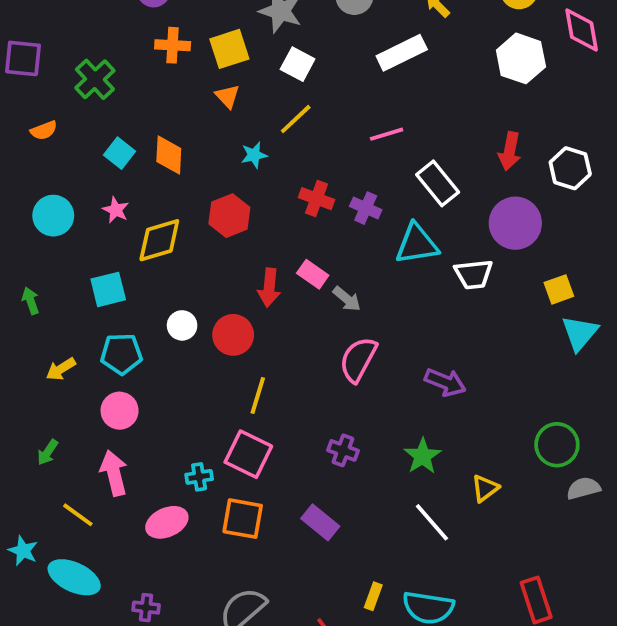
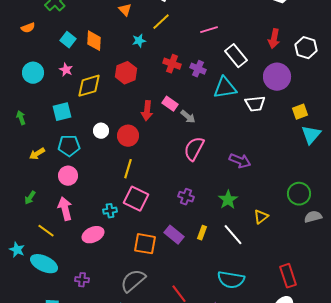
yellow line: (258, 395) -> (128, 169), moved
orange square: (243, 519) -> (145, 244), moved
yellow rectangle: (373, 596) -> (202, 233), moved

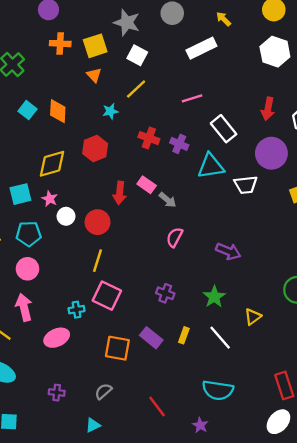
pink star: (66, 70) -> (50, 199), moved
pink semicircle: (194, 149) -> (175, 237), size x0.7
purple cross: (82, 280) -> (57, 393), moved
gray semicircle: (133, 281) -> (103, 391), size x0.6

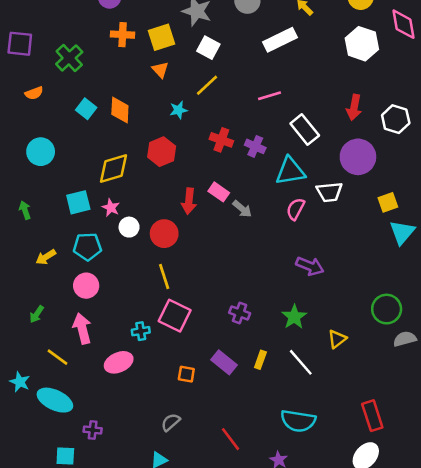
pink semicircle: (175, 237) -> (296, 209), moved
yellow line: (98, 261) -> (164, 277), turned -35
orange square: (117, 348) -> (186, 374), size x0.6
purple cross: (57, 393) -> (93, 430), moved

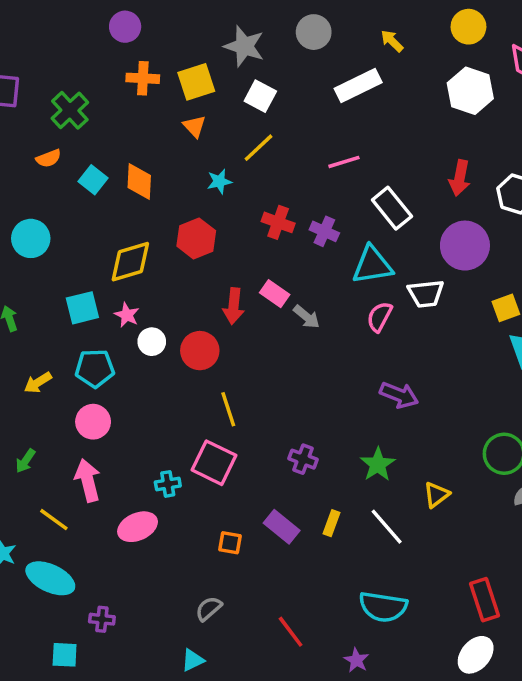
orange semicircle: (34, 93) -> (49, 158), moved
yellow line: (164, 277) -> (228, 409), moved

